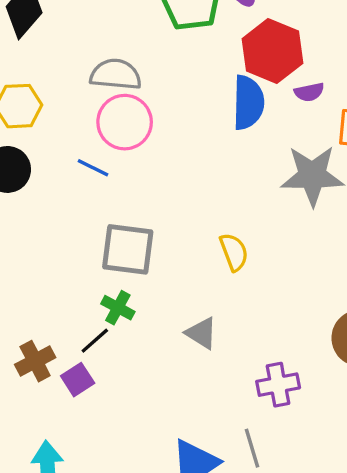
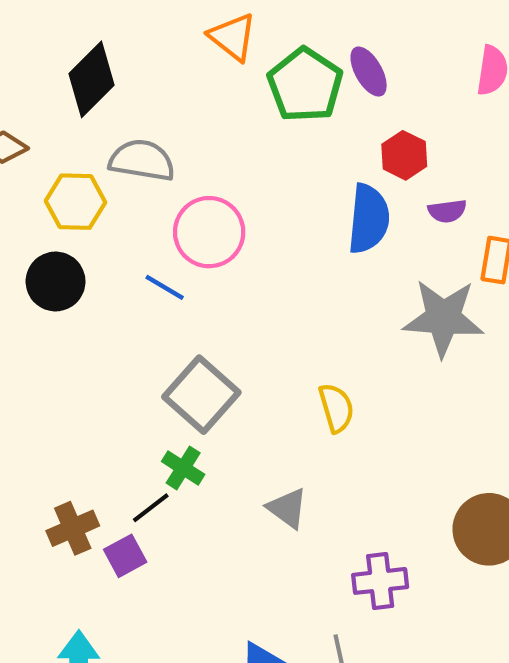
red hexagon: (272, 51) -> (404, 155), size x0.6
gray semicircle: (116, 74) -> (142, 160), moved
gray square: (128, 249) -> (201, 395), turned 30

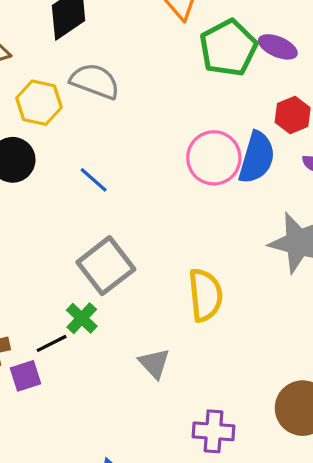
purple ellipse: (369, 72) -> (278, 47), turned -48
pink circle: (209, 232) -> (214, 158), moved
yellow semicircle: (336, 408) -> (205, 295), size x1.4

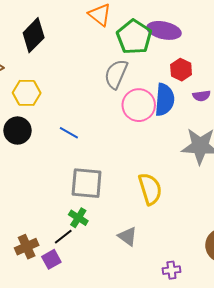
purple ellipse: (278, 47) -> (164, 30), size x1.4
gray semicircle: (95, 81) -> (116, 74), moved, turned -76
gray square: (106, 266) -> (87, 183), turned -36
purple cross: (214, 431) -> (171, 270), size x0.7

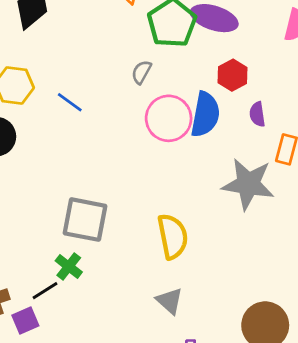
gray semicircle: (116, 74) -> (141, 72), size x0.6
purple semicircle: (202, 96) -> (257, 114), turned 84
blue line: (69, 133) -> (70, 102), moved
gray triangle: (128, 236) -> (170, 301), moved

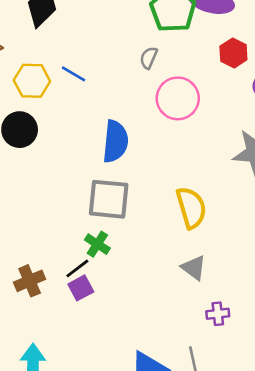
blue line: (70, 102) -> (74, 74), moved
blue semicircle: (205, 115) -> (115, 141), moved
purple square: (25, 321) -> (81, 288), moved

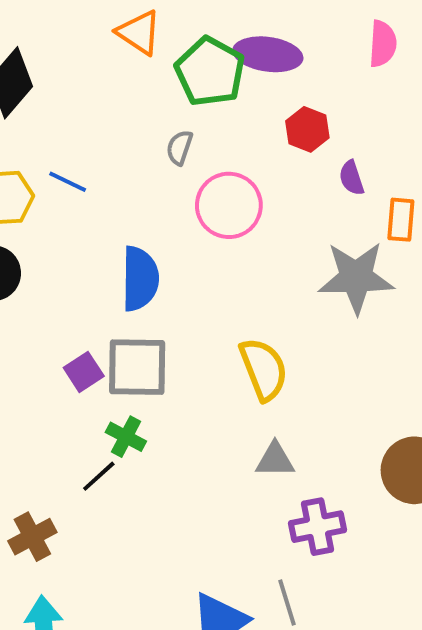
gray triangle: (194, 268) -> (275, 460), turned -32
brown cross: (30, 281) -> (32, 537), moved
purple square: (81, 288) -> (84, 372), moved
purple cross: (218, 314) -> (317, 527), size x1.5

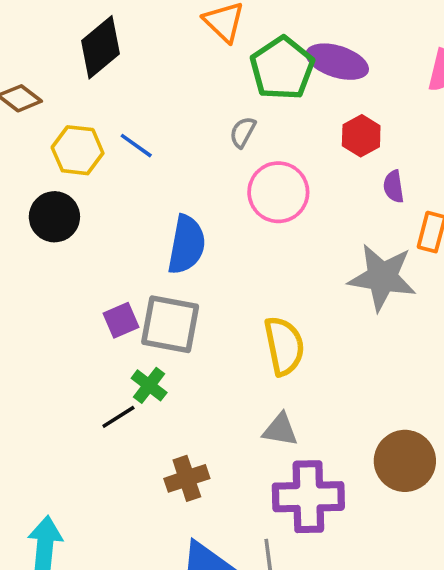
purple cross: (317, 527) -> (308, 497), size x1.4
brown cross: (32, 537) -> (187, 478), moved

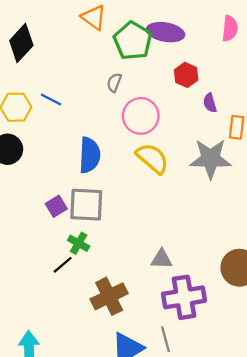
yellow semicircle: (284, 346) -> (152, 158), moved, turned -30
brown cross: (187, 478) -> (109, 296), size x1.4

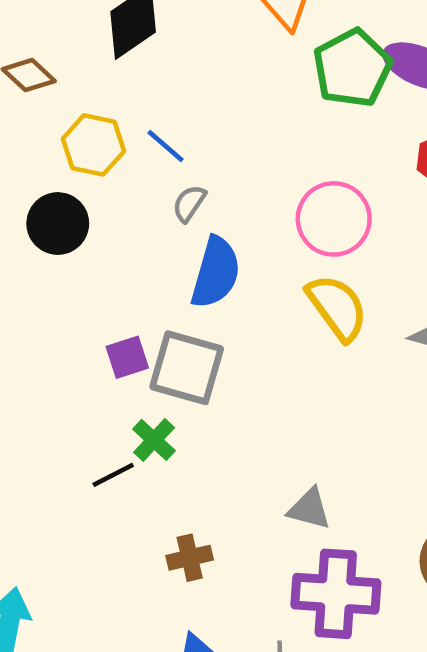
gray semicircle: (114, 83) -> (189, 203), moved
brown cross: (109, 296) -> (190, 558), size x0.6

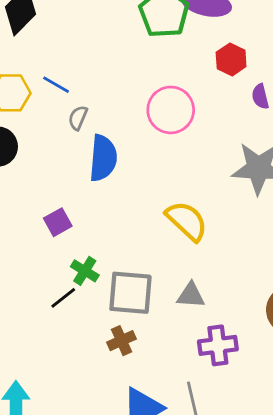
yellow semicircle: (337, 307) -> (187, 221), moved
gray square: (187, 368) -> (130, 293), moved
purple cross: (336, 594) -> (218, 345), size x0.7

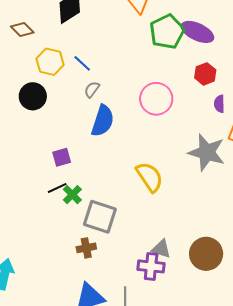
gray triangle: (191, 295) -> (161, 249), moved
black line: (63, 298) -> (57, 188), moved

